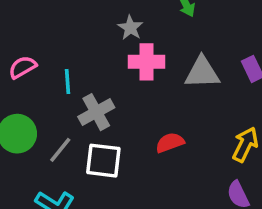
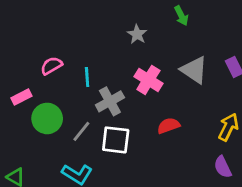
pink cross: (147, 62) -> (148, 80), moved, turned 32
gray triangle: (202, 73) -> (194, 70), turned 36

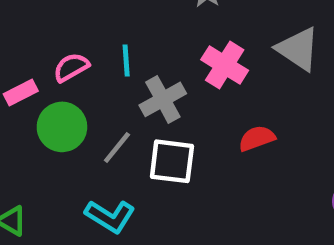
pink semicircle: (51, 66) -> (71, 67), moved

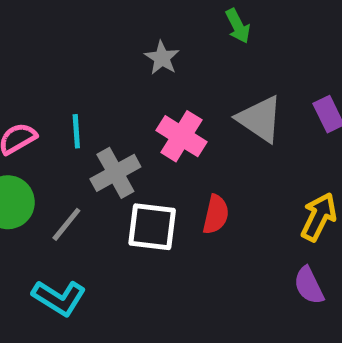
red semicircle: (257, 138) -> (216, 214), turned 123
white square: (172, 161) -> (152, 227), moved

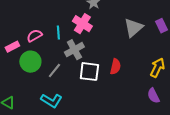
gray triangle: (260, 119) -> (133, 28), turned 45
pink cross: (182, 136) -> (82, 24), moved

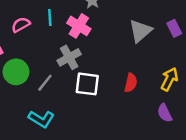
cyan line: (58, 33) -> (50, 18), moved
pink semicircle: (34, 36) -> (21, 25), moved
red semicircle: (115, 67) -> (131, 83), moved

